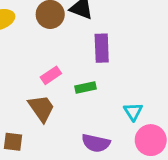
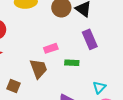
purple rectangle: (102, 48) -> (90, 39), turned -36

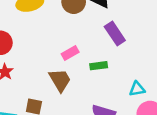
cyan triangle: (99, 87) -> (137, 89), turned 48

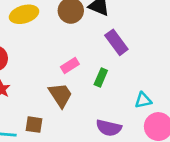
green rectangle: (99, 66) -> (101, 77), turned -56

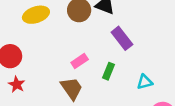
cyan triangle: (143, 100) -> (145, 82), moved

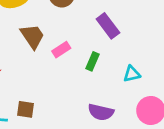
brown trapezoid: (72, 88) -> (32, 36), moved

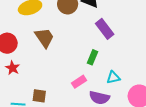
pink rectangle: (61, 50) -> (79, 82), moved
cyan triangle: (132, 74) -> (113, 77), moved

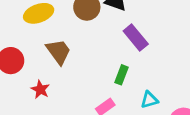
red star: (13, 68) -> (40, 89), moved

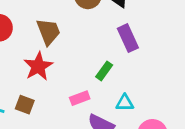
red star: (40, 89) -> (38, 66), moved, size x1.5

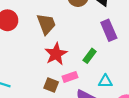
red star: (38, 66) -> (56, 54), moved
brown square: (25, 105) -> (51, 85), moved

